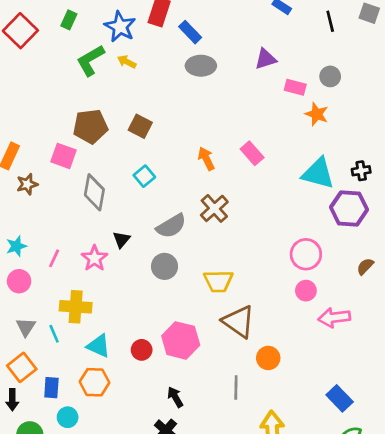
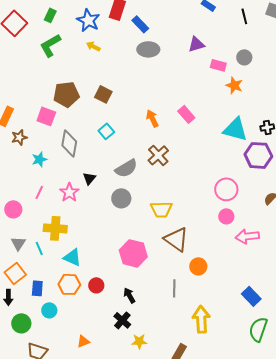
green L-shape: (90, 60) -> (50, 45), moved
cyan star: (16, 246) -> (39, 159), moved
red circle: (142, 350) -> (96, 285), moved

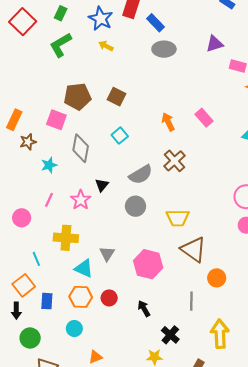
gray triangle: (18, 243) -> (107, 254), moved
cyan line: (39, 248) -> (36, 259), moved
cyan circle: (49, 310) -> (74, 329), moved
black cross: (122, 320) -> (170, 335), moved

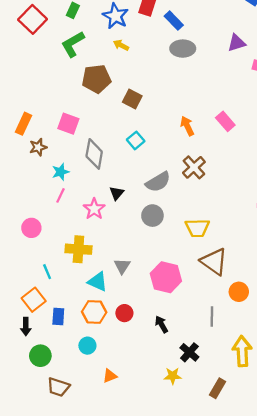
brown pentagon: (77, 97) -> (96, 79), moved
pink line: (49, 200) -> (61, 195), moved

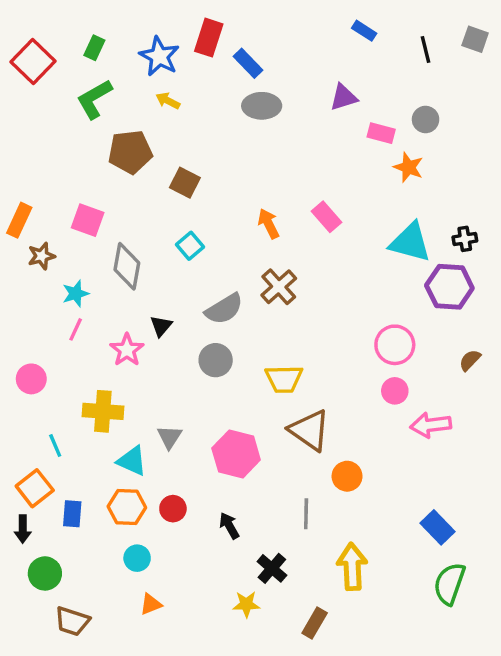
cyan circle: (87, 346) -> (137, 558), moved

